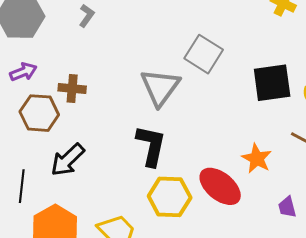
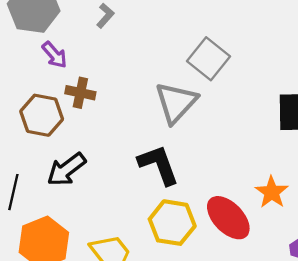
gray square: (204, 54) -> (208, 59), moved
purple arrow: (23, 72) -> (54, 55), moved, turned 64
black L-shape: (151, 146) -> (159, 165), turned -39

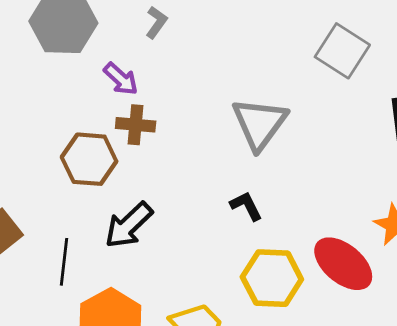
purple arrow: (54, 55) -> (121, 79), moved
gray square: (208, 59) -> (342, 51), moved
black L-shape: (159, 165) -> (246, 206), size x0.6

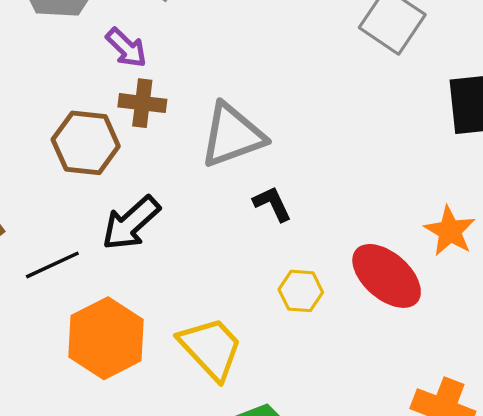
gray triangle: (260, 124) -> (232, 135), moved, turned 32
black line: (64, 262) -> (52, 265), turned 57
yellow hexagon: (272, 278) -> (301, 291), size x0.6

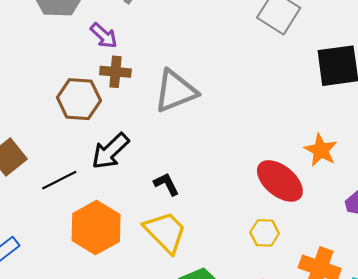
black L-shape: (272, 204) -> (166, 184), moved
yellow hexagon: (301, 291) -> (265, 233), moved

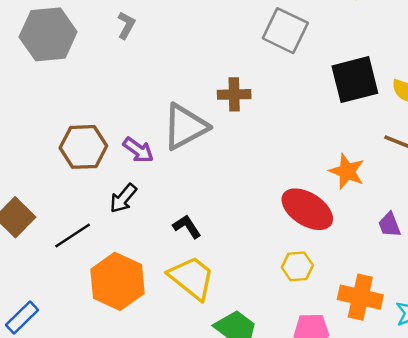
purple arrow: (104, 36) -> (138, 150), moved
brown cross: (115, 72) -> (234, 94), moved
black arrow: (110, 151) -> (123, 198), size x0.7

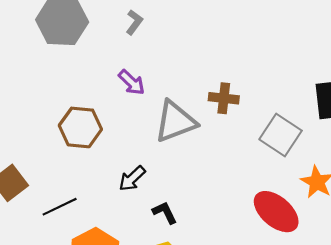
gray square: (285, 31) -> (281, 135), moved
purple arrow: (138, 150) -> (132, 82), moved
black arrow: (123, 198) -> (132, 178), moved

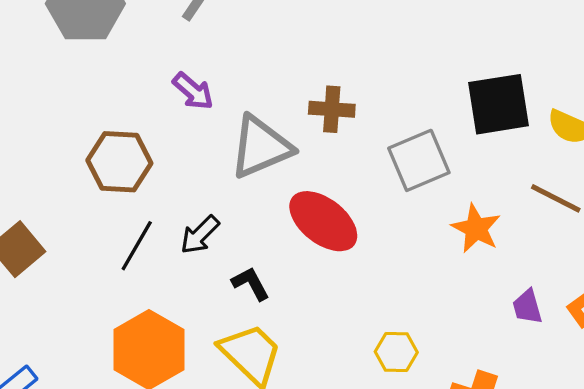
gray square: (281, 135) -> (419, 160), turned 36
black line: (60, 207) -> (137, 246), moved, turned -32
red ellipse: (276, 212) -> (323, 221), moved

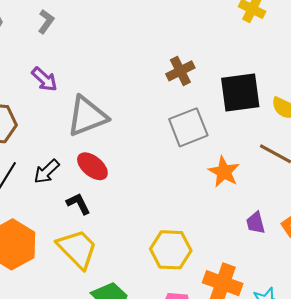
brown cross: (332, 109) -> (180, 71), moved, turned -32
red ellipse: (323, 221) -> (92, 166), moved, size x0.7
yellow hexagon: (396, 352) -> (171, 250), size x1.5

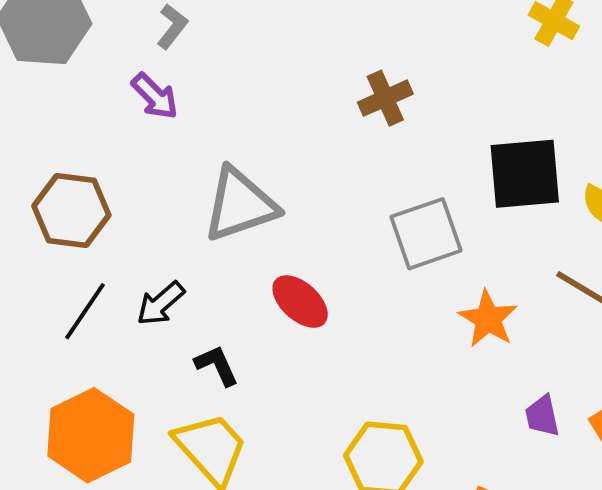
brown cross: (180, 71) -> (385, 98), moved
purple arrow: (44, 79) -> (155, 96), moved
red ellipse: (92, 166) -> (300, 302), moved

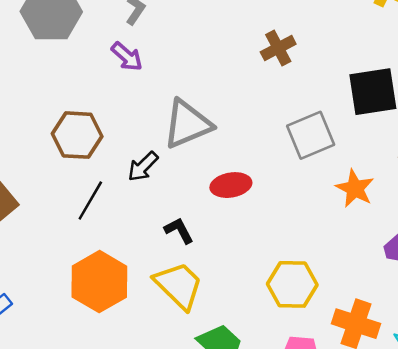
red ellipse: (300, 302) -> (231, 185), turned -48
black arrow: (161, 303) -> (143, 166), moved

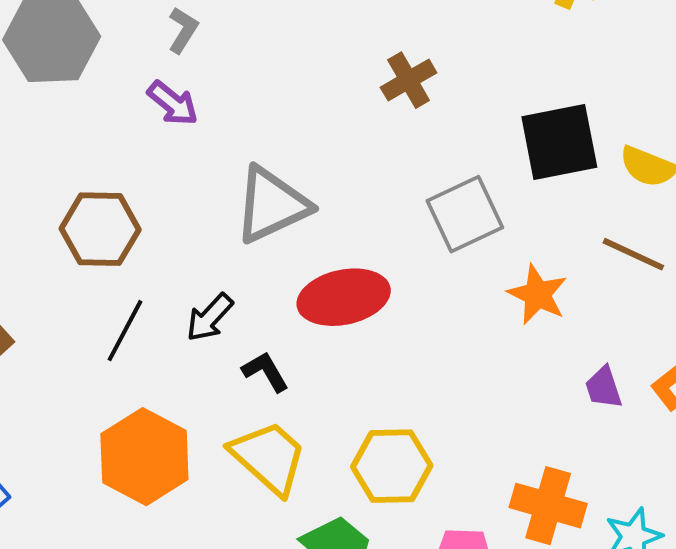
black arrow: (143, 166) -> (210, 318), moved
red ellipse: (231, 185) -> (344, 297), size x1.4
yellow hexagon: (292, 284) -> (392, 466), moved

